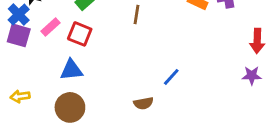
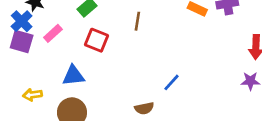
red square: (80, 34) -> (97, 40), moved
yellow arrow: (20, 96) -> (32, 95), moved

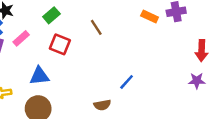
brown line: (137, 21) -> (96, 27), turned -42

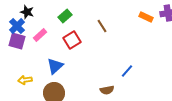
red square: (60, 44) -> (72, 40), turned 36
blue triangle: (39, 76) -> (55, 66), turned -36

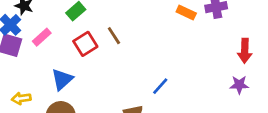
brown line: (102, 26) -> (114, 36), moved

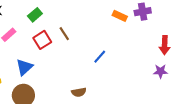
blue line: (160, 86) -> (100, 57), moved

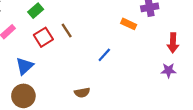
orange rectangle: (120, 16) -> (129, 24), moved

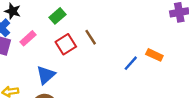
orange rectangle: (129, 24) -> (154, 55), moved

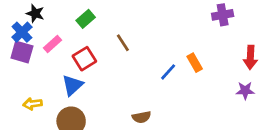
red square: (66, 44) -> (84, 59), moved
orange rectangle: (154, 55) -> (195, 63), turned 35

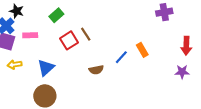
pink rectangle: (52, 44) -> (30, 35), turned 40
red square: (84, 59) -> (69, 40), moved
yellow arrow: (33, 104) -> (15, 65), moved
brown semicircle: (141, 117) -> (96, 70), moved

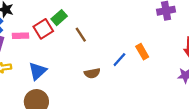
green rectangle: (56, 15) -> (59, 18), moved
red square: (69, 40) -> (43, 29), moved

